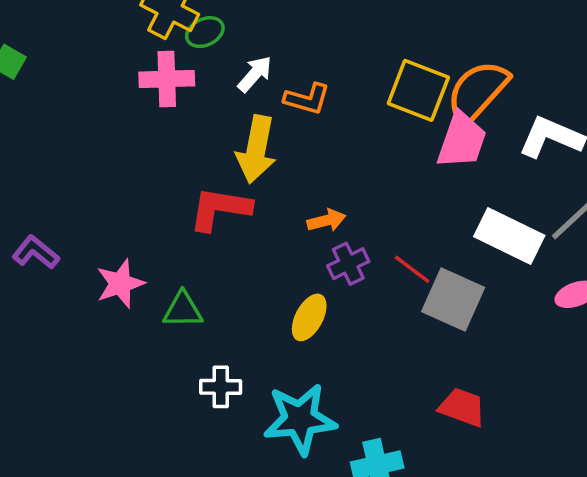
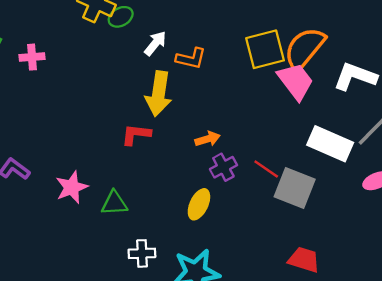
pink cross: (167, 79) -> (32, 57), moved, size x0.7
yellow square: (418, 90) -> (265, 49), turned -33
pink trapezoid: (462, 140) -> (296, 81), turned -54
red L-shape: (220, 209) -> (136, 134), size x0.7

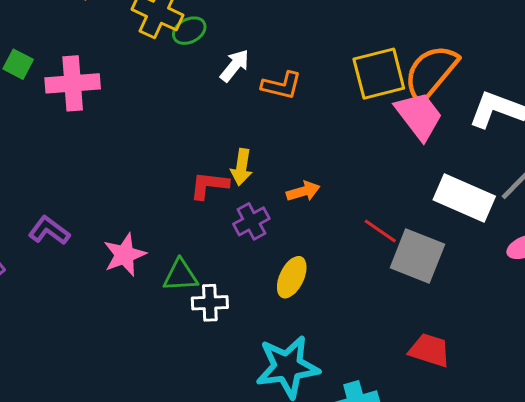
pink cross: (32, 57) -> (73, 83), size x1.6
yellow arrow: (159, 94) -> (241, 167), moved, size x0.6
purple cross: (223, 167) -> (251, 221), moved
white cross: (142, 253) -> (210, 303), moved

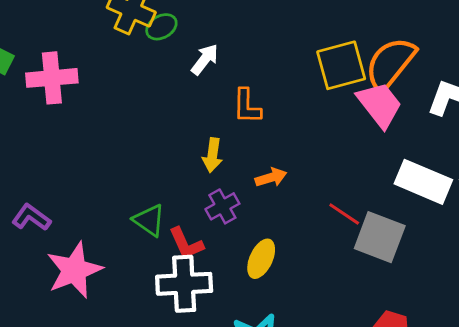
orange L-shape: (282, 85) -> (247, 106), moved, turned 78
red L-shape: (209, 185) -> (186, 244), moved, turned -120
pink star: (125, 255) -> (74, 270), moved, size x1.4
green triangle: (180, 275) -> (149, 220), moved, turned 39
white cross: (210, 303) -> (184, 284), size x1.6

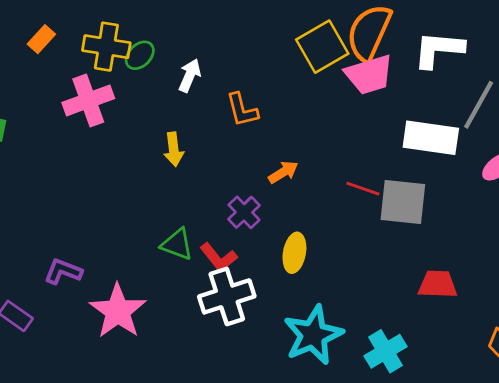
pink cross: (52, 78) -> (88, 100), moved
pink trapezoid: (380, 105) -> (369, 75), turned 126
yellow arrow: (212, 155) -> (174, 149), moved

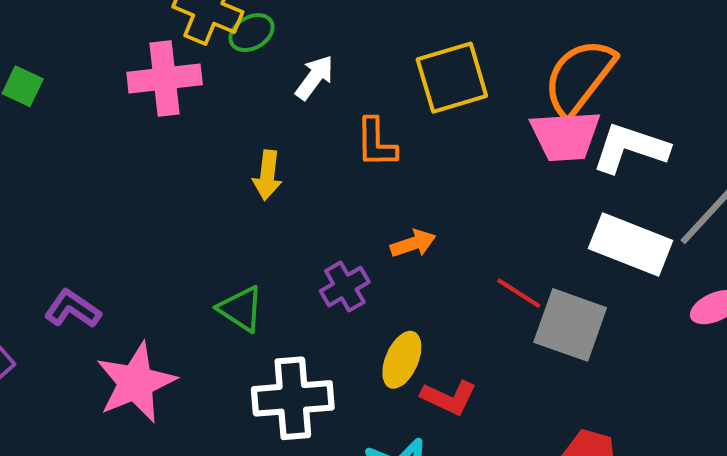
yellow square: (322, 47) -> (452, 78), moved
white L-shape: (439, 49) -> (630, 148), moved
red L-shape: (218, 257) -> (449, 398), moved, turned -39

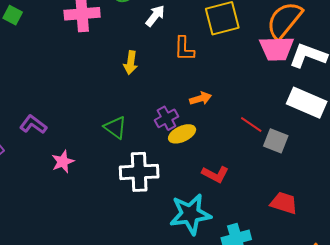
gray square: (570, 325) -> (276, 141), size x0.7
yellow ellipse: (402, 360) -> (182, 134), moved, turned 40
pink star: (136, 383) -> (63, 162), size x0.6

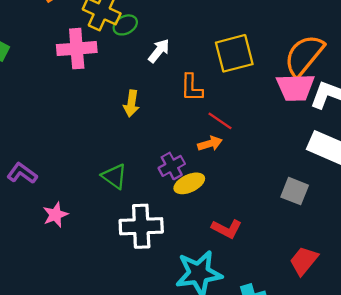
red line: (251, 124) -> (220, 121), moved
red trapezoid: (284, 203) -> (304, 261), turned -68

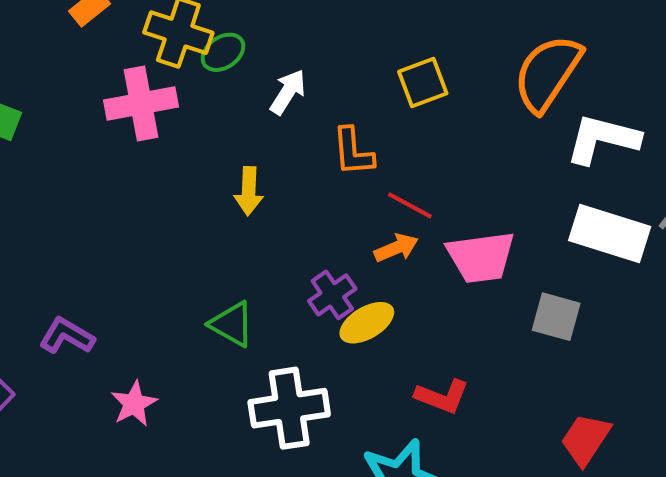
yellow square: (234, 53) -> (423, 82), size x0.7
pink trapezoid: (295, 87) -> (481, 257), moved

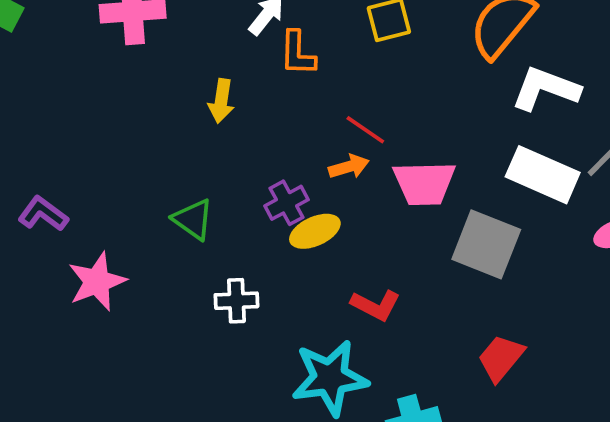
orange L-shape: (353, 152) -> (297, 53), moved
gray square: (556, 317) -> (486, 244), size x1.5
pink star: (134, 404) -> (97, 282), size x1.4
white cross: (289, 408) -> (236, 301), size x0.6

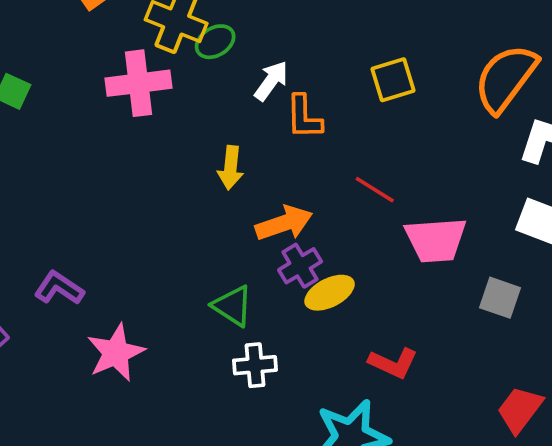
orange arrow: (349, 167) -> (284, 223), moved, size x1.4
green triangle: (193, 219) -> (233, 306), moved
gray square: (486, 244) -> (500, 298), size x0.6

